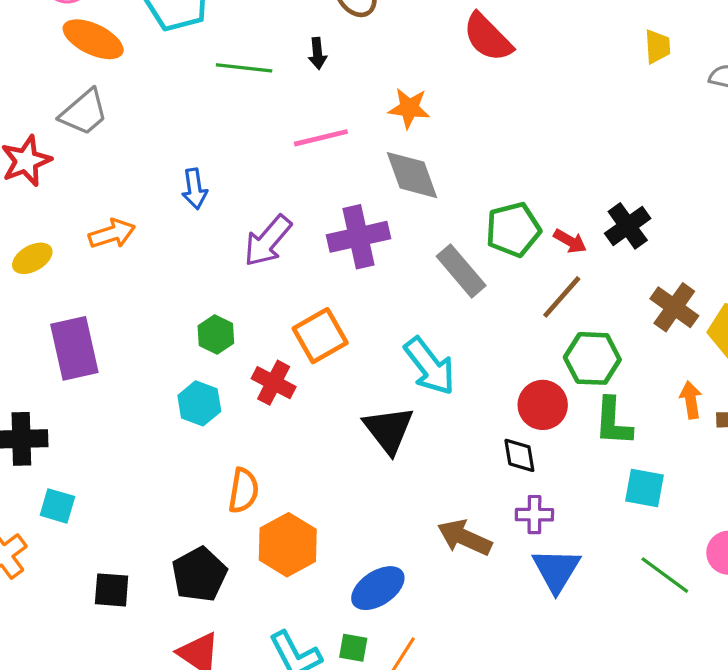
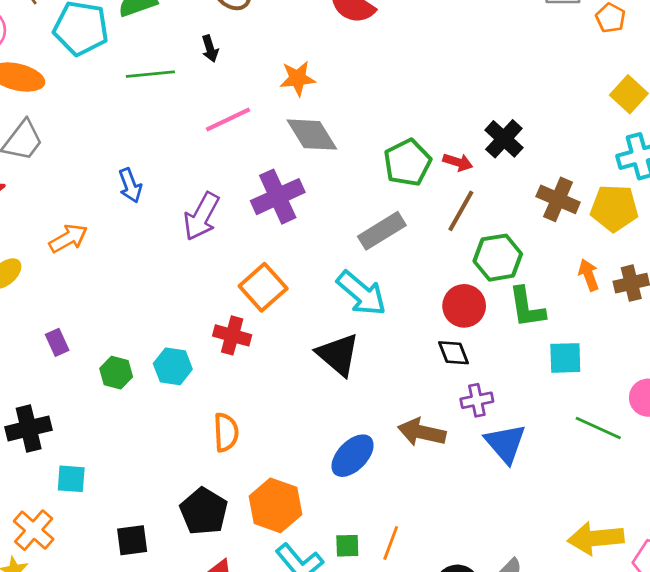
gray rectangle: (461, 271) -> (382, 231), moved, turned -69
green hexagon: (216, 335) -> (116, 373), moved
purple rectangle: (74, 348) -> (57, 342), size x0.5
orange hexagon: (288, 545) -> (275, 505), moved
blue ellipse: (378, 588) -> (353, 456), moved

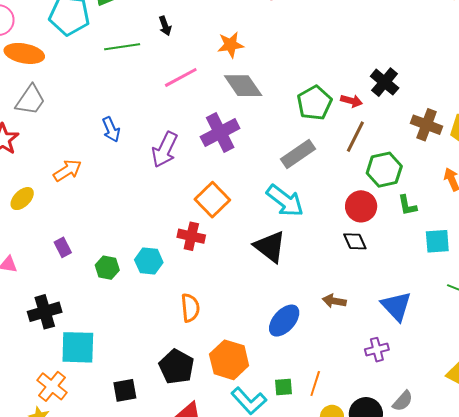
green L-shape: (527, 307) -> (407, 205), size x0.7
purple cross: (477, 400) -> (377, 350), moved
brown arrow: (422, 432) -> (334, 301), size x0.7
cyan square: (71, 479) -> (78, 347), size x1.6

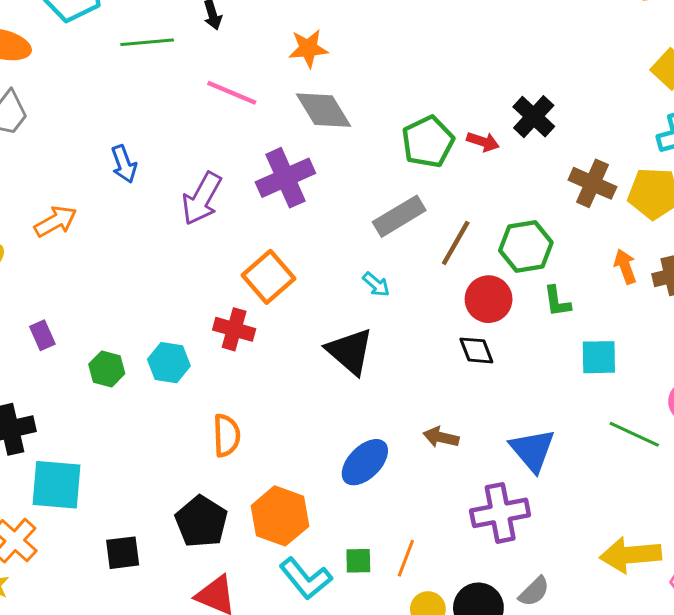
pink line: (181, 77) -> (232, 93), turned 48
brown line: (355, 137) -> (456, 243), moved
cyan arrow: (285, 201) -> (376, 284), size x0.5
purple cross: (377, 350) -> (500, 513), size x1.6

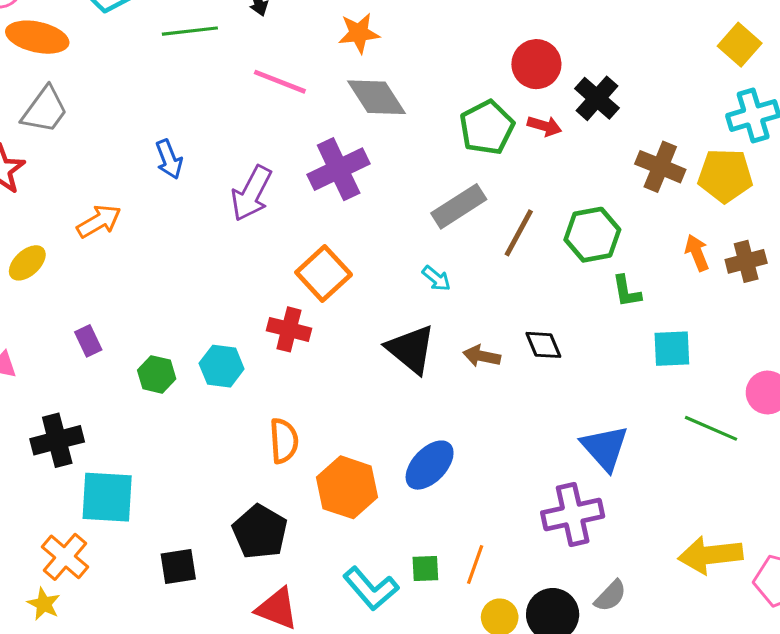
red circle: (489, 299) -> (536, 64), moved
brown arrow: (441, 437) -> (482, 356), moved
orange hexagon: (280, 516) -> (347, 487), moved

